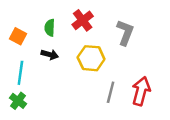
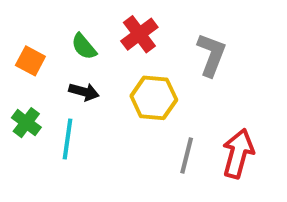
green semicircle: (50, 28) -> (84, 47), turned -42
cyan line: (20, 73) -> (67, 139), moved
green cross: (18, 101) -> (26, 123), moved

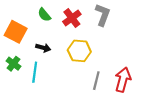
green semicircle: (84, 47) -> (44, 15), moved
gray L-shape: (211, 55) -> (103, 15), moved
orange square: (30, 61) -> (16, 32), size x1.5

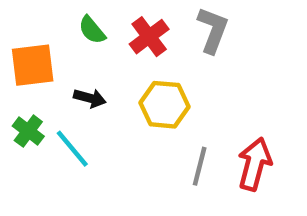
orange square: (16, 32) -> (33, 65), turned -35
cyan line: (35, 72) -> (72, 149), turned -48

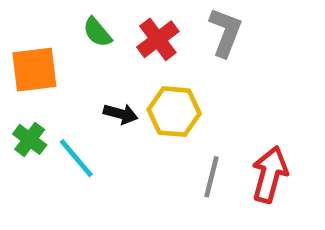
black arrow: (90, 98) -> (121, 114), moved

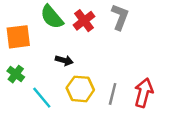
green semicircle: (97, 32) -> (52, 17), size x1.5
yellow hexagon: (174, 112) -> (80, 89), moved
cyan line: (76, 158) -> (42, 98), moved

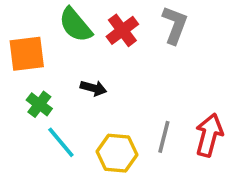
green cross: (16, 74) -> (39, 104), moved
yellow hexagon: (80, 89) -> (117, 153), moved

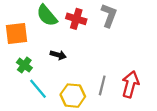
red cross: (122, 30) -> (76, 19), turned -36

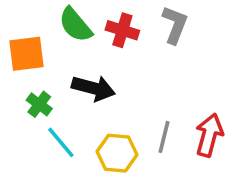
black arrow: (58, 55) -> (93, 88), size x1.6

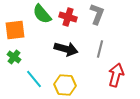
black arrow: (93, 88) -> (66, 49), moved
green cross: (39, 104) -> (14, 57), moved
gray line: (164, 137) -> (100, 49), moved

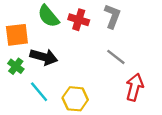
black arrow: (66, 49) -> (44, 57), moved
gray line: (100, 49) -> (116, 57), turned -66

